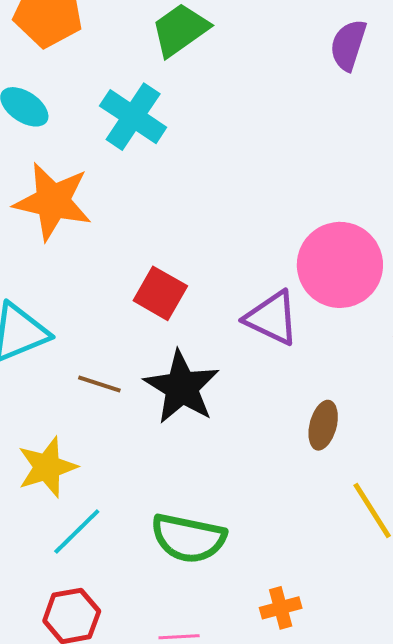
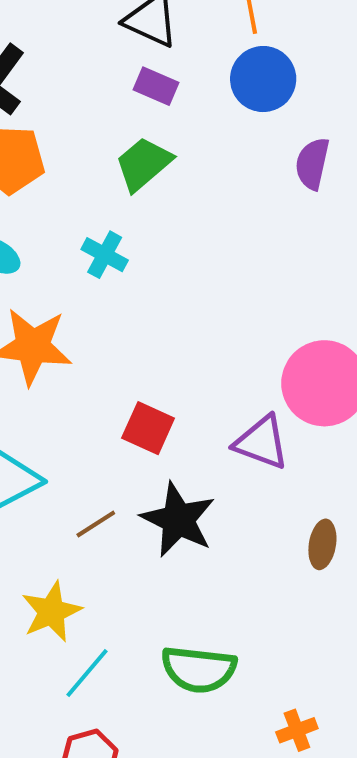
cyan cross: (133, 117) -> (105, 255), size x0.7
brown line: (99, 384) -> (96, 524), turned -45

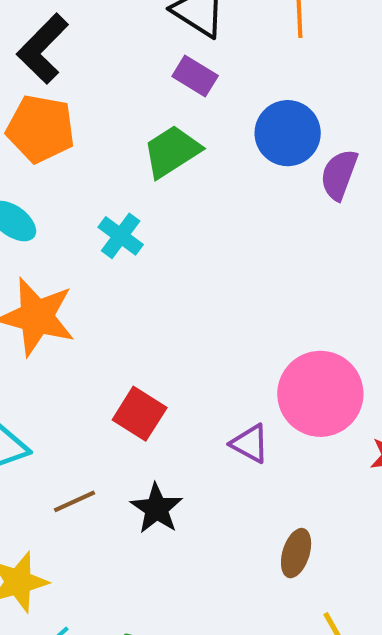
blue circle: (263, 79) -> (288, 133), moved
purple triangle: (261, 442) -> (250, 444), size x0.7
black star: (178, 520) -> (157, 509), size x0.7

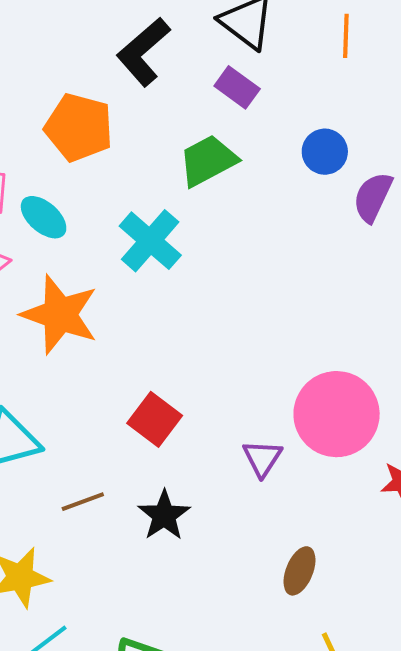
black L-shape: (43, 49) -> (143, 52), moved
blue circle: (288, 133) -> (325, 152), size x0.7
cyan cross: (121, 236) -> (150, 241), size x1.4
purple triangle: (250, 444) -> (262, 458), turned 30

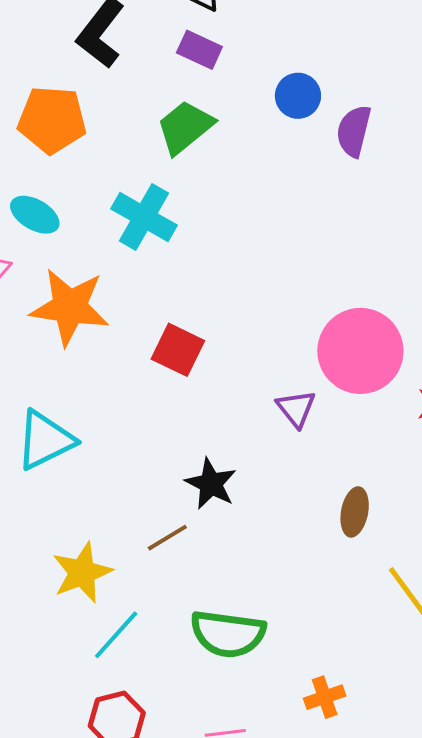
red square: (155, 419) -> (178, 350), moved
brown line: (83, 502) -> (167, 538), moved

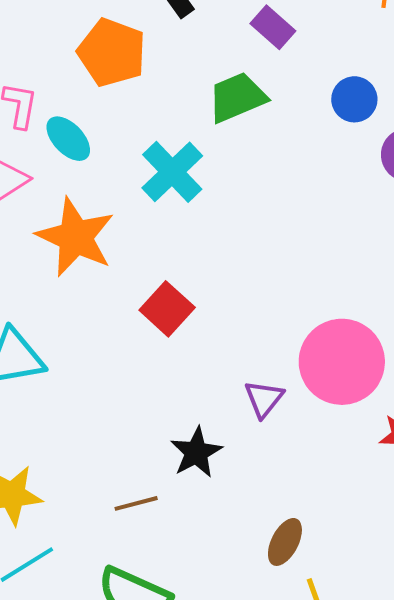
black star: (211, 484) -> (196, 452), moved
brown ellipse: (355, 512) -> (285, 542), moved
brown line: (167, 538) -> (136, 503), moved

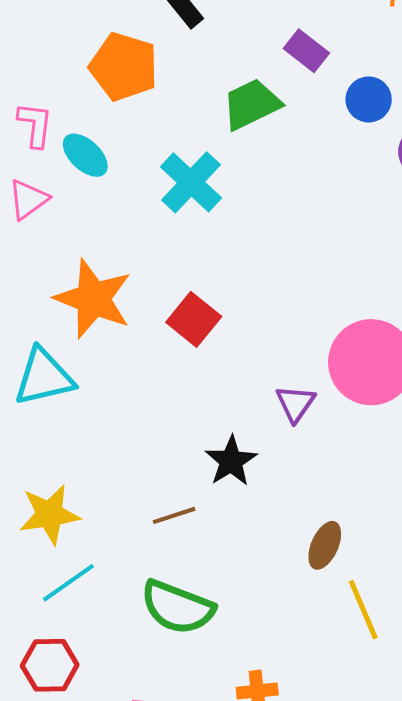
purple rectangle: (273, 27) -> (306, 51), moved
orange star: (75, 237) -> (93, 299), moved

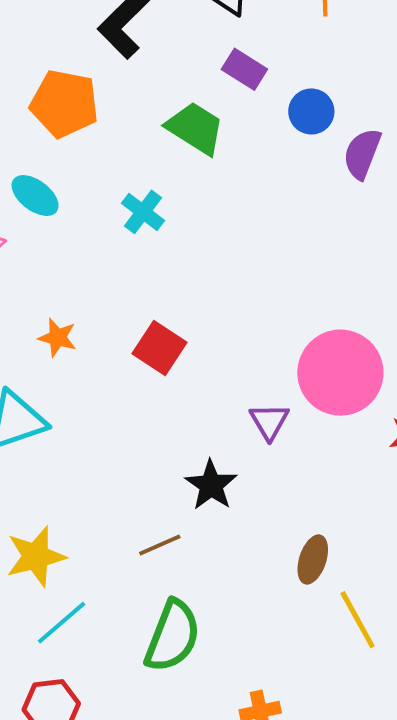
green trapezoid: (251, 104) -> (195, 128), turned 64
cyan cross: (191, 182) -> (143, 212), size x0.7
orange star: (93, 299) -> (58, 338), size x0.5
green semicircle: (177, 607) -> (172, 636), turned -84

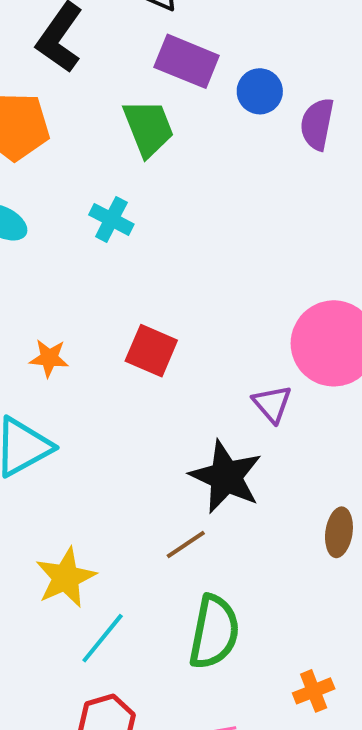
purple rectangle: (244, 69) -> (187, 61), size x1.4
green trapezoid: (195, 128) -> (148, 128), turned 46
black star: (211, 485) -> (226, 477), size x1.4

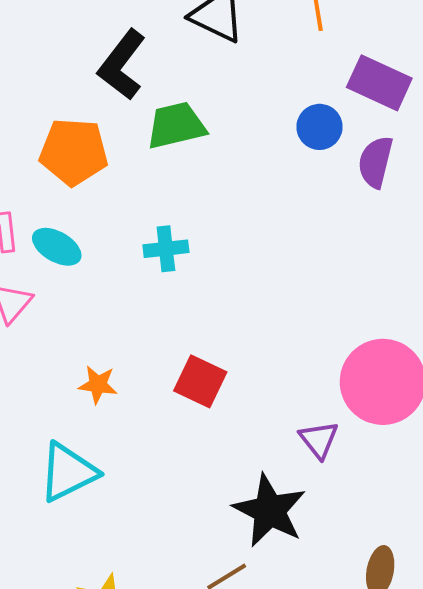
purple rectangle: (187, 61) -> (379, 83), moved
green trapezoid: (148, 128) -> (176, 125), moved, turned -84
cyan cross: (111, 219) -> (166, 249), turned -36

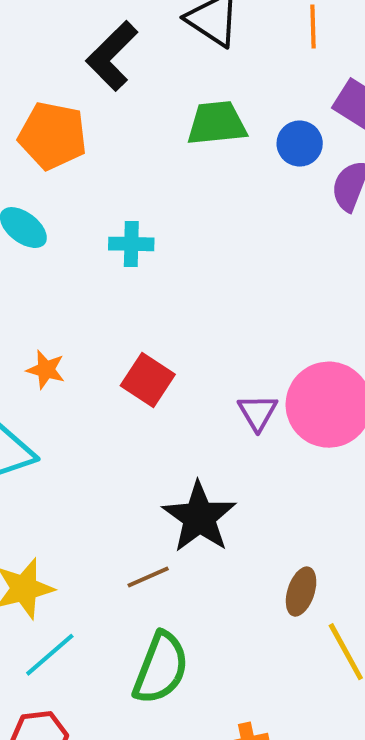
green trapezoid: (176, 125) -> (217, 123), moved
purple triangle: (319, 440) -> (258, 412), moved

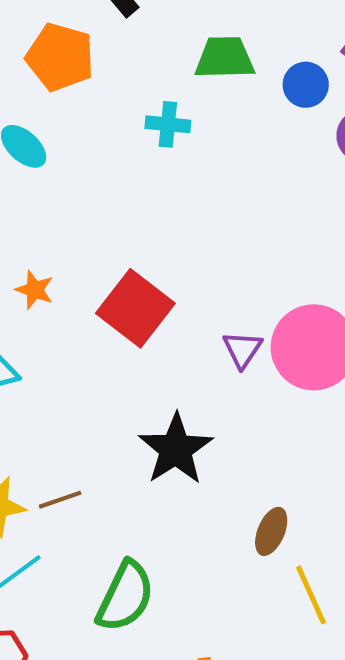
cyan cross: (131, 244) -> (168, 124), moved
red square: (148, 380) -> (135, 308), size x1.4
brown line: (148, 577) -> (60, 500), moved

